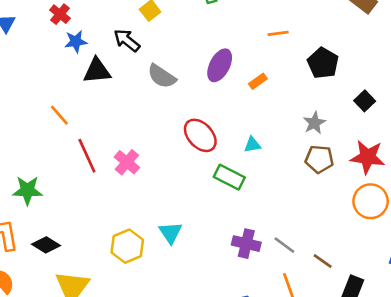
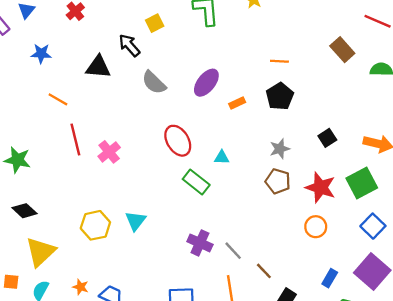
orange line: (278, 33) -> (279, 61), moved
blue star: (76, 41) -> (41, 54), moved
black pentagon: (323, 63) -> (280, 96), moved
orange line: (59, 115) -> (58, 99), turned -30
orange circle: (371, 201) -> (316, 227), size x0.7

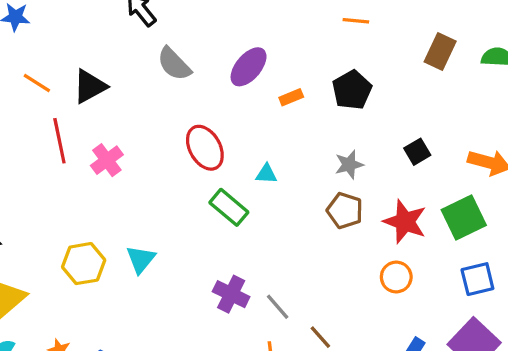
brown rectangle: (342, 50) -> (440, 51), moved, turned 65
orange line: (279, 61) -> (356, 21), moved
black triangle: (98, 67) -> (90, 86), moved, turned -36
blue square: (373, 226) -> (477, 279), turned 30

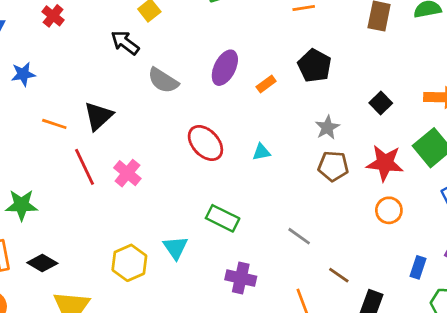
green rectangle: (229, 207) -> (223, 218), moved
purple cross: (231, 294) -> (241, 278), moved
gray line: (278, 307) -> (299, 236), moved

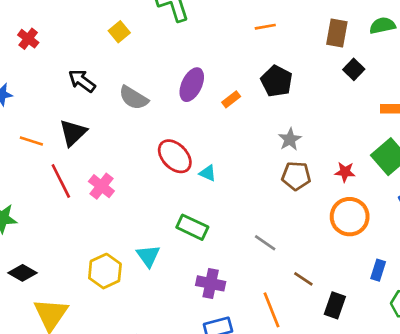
black arrow: (125, 43) -> (82, 81), moved
black square: (381, 103) -> (354, 69), moved
cyan triangle: (261, 152) -> (208, 173), moved, turned 36
red star: (385, 163) -> (345, 172), size x0.6
orange circle: (389, 210) -> (350, 217), size x1.5

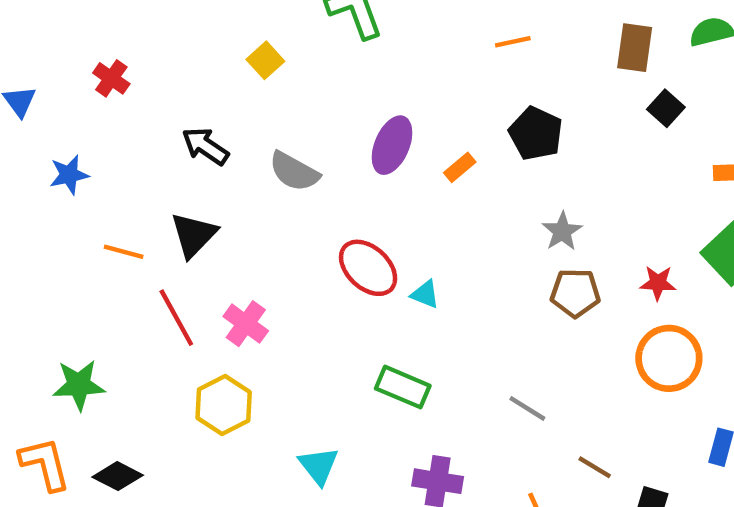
cyan triangle: (148, 256) -> (319, 466), moved
yellow hexagon: (105, 271) -> (224, 405), moved

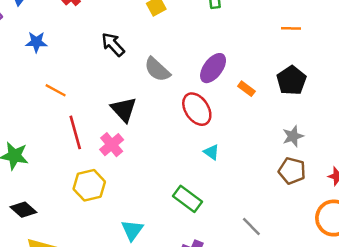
orange rectangle: (460, 167) -> (246, 89), turned 63
black triangle: (194, 235) -> (124, 109), moved, turned -40
red ellipse: (368, 268) -> (197, 109), moved

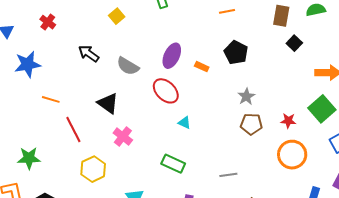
blue star: (36, 42) -> (28, 64), size x1.5
pink cross: (112, 145) -> (123, 137), moved
gray line: (251, 226) -> (228, 175), turned -42

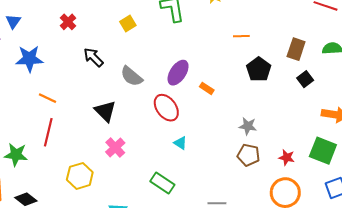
red cross: (48, 22) -> (68, 22), moved
black pentagon: (236, 53) -> (259, 69), moved
gray star: (246, 96) -> (248, 126), turned 30
green square: (322, 109) -> (323, 151), turned -36
red line: (73, 130) -> (48, 132), moved, turned 32

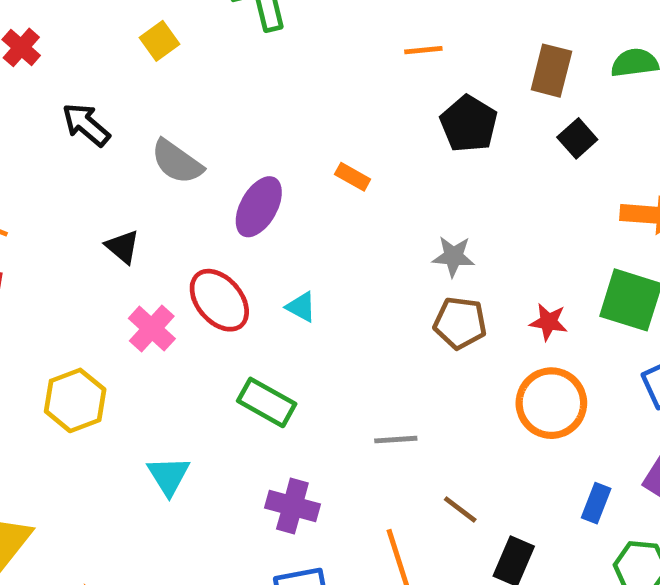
purple ellipse: (178, 73) -> (259, 207), moved
red ellipse: (166, 108) -> (219, 300), moved
black triangle: (105, 111) -> (123, 247), size x0.7

